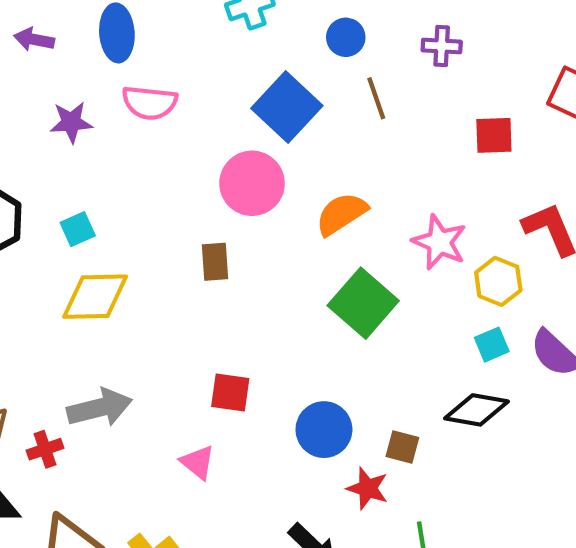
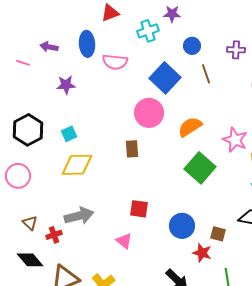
pink semicircle: (150, 103) -> (115, 62), moved

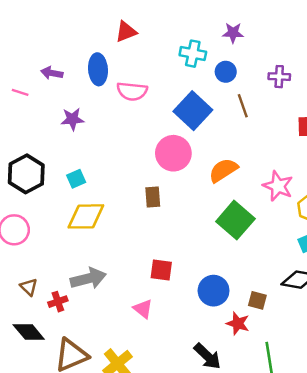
purple star: (172, 14) -> (233, 33), moved
cyan cross: (148, 31) -> (193, 54), moved, turned 30

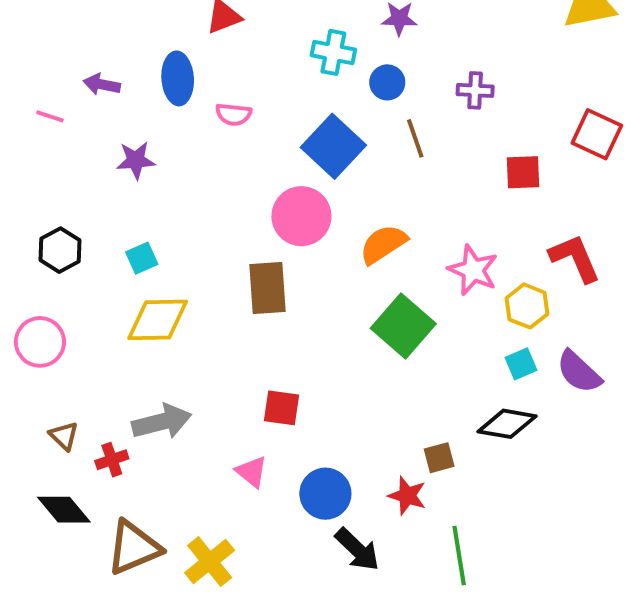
pink semicircle: (132, 91) -> (234, 114), size x0.7
black hexagon: (26, 174) -> (60, 250), size x0.7
brown rectangle: (153, 197) -> (267, 288), size x1.5
blue circle: (214, 291) -> (325, 494), moved
brown square: (257, 300) -> (439, 458), turned -30

